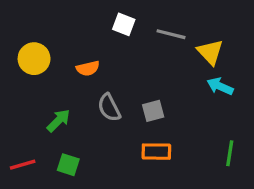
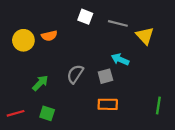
orange semicircle: (88, 68) -> (49, 36), moved
cyan arrow: (220, 86) -> (120, 59), moved
gray semicircle: (109, 108) -> (75, 74), turned 60

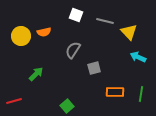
cyan arrow: (120, 59) -> (138, 57), moved
gray semicircle: (75, 74) -> (73, 50), moved
orange rectangle: (108, 104) -> (115, 92), moved
green square: (47, 113) -> (67, 106), moved, turned 32

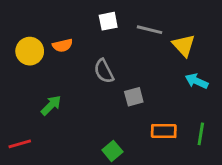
white square: (76, 15) -> (108, 21), turned -32
gray semicircle: (73, 50) -> (104, 71), turned -60
green square: (67, 106) -> (112, 151), moved

